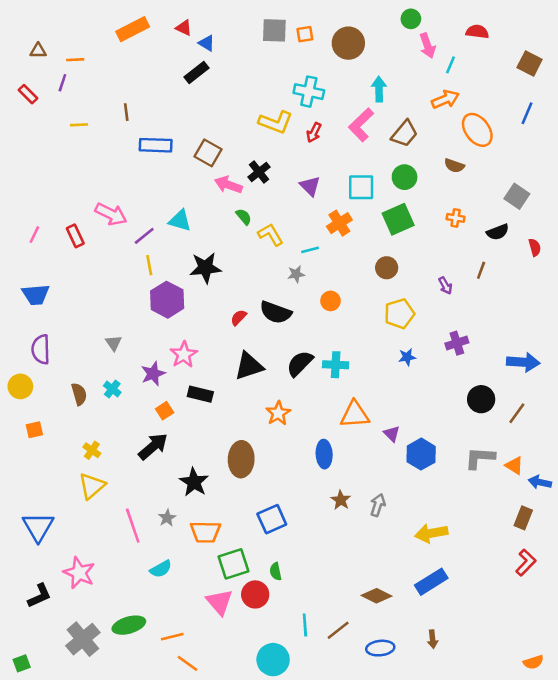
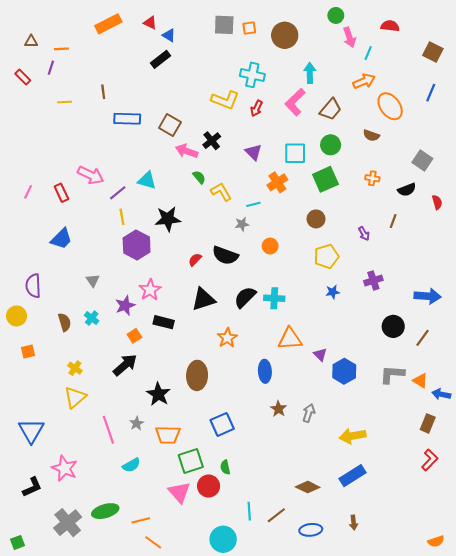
blue trapezoid: (36, 295) -> (61, 239), moved, turned -40

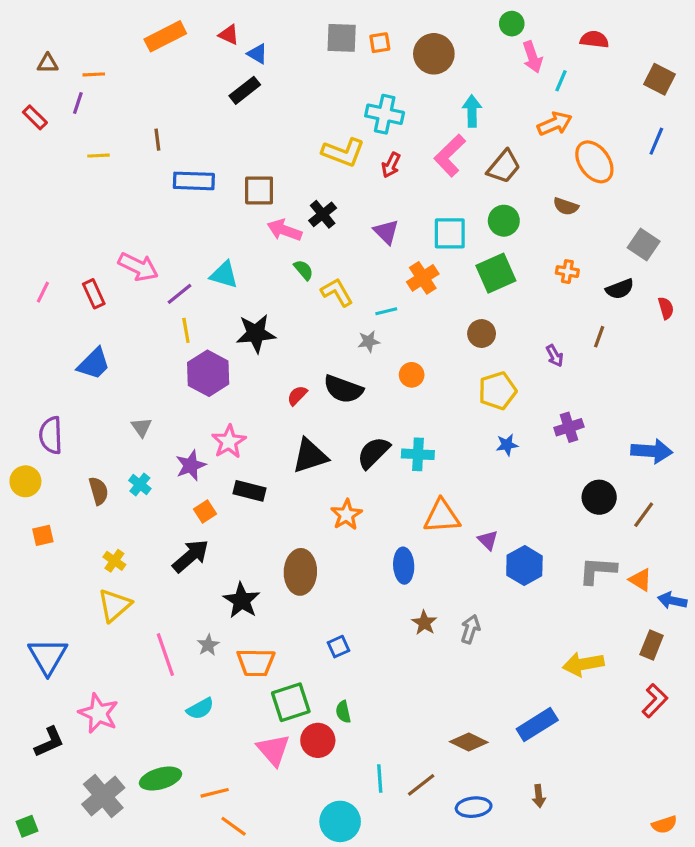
brown square: (170, 125) -> (259, 190), turned -30
blue square: (222, 424) -> (339, 647), size x0.6
yellow arrow: (353, 436) -> (583, 664), moved

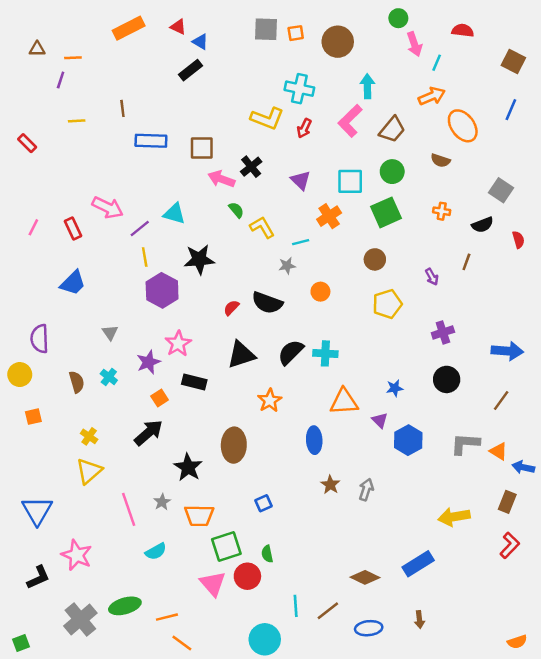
red rectangle: (35, 117) -> (27, 143), moved
blue star: (507, 445) -> (395, 388), moved
black circle: (599, 497) -> (447, 379), moved

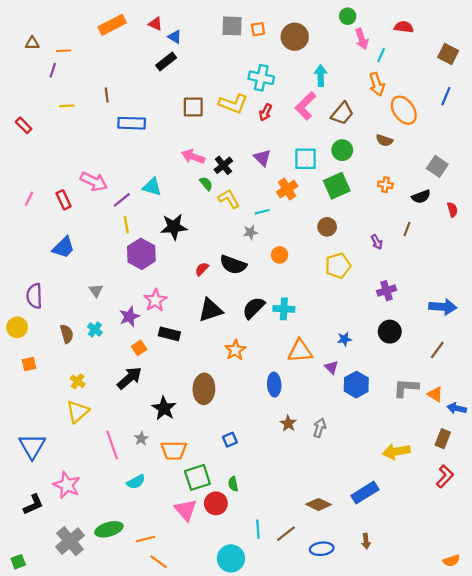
orange arrow: (432, 96) -> (377, 84), turned 95
brown square: (202, 148) -> (193, 107), moved
black cross: (251, 167) -> (223, 165), moved

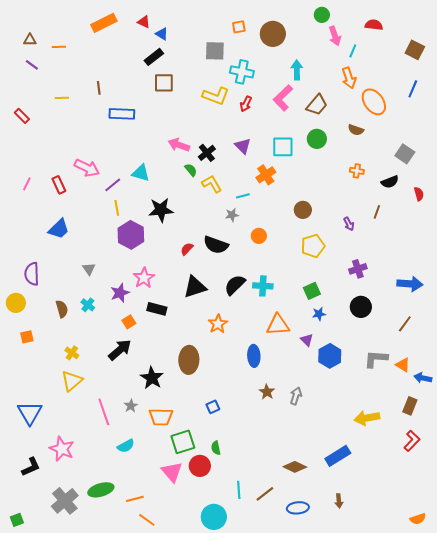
gray square: (232, 26) -> (215, 51), moved
purple line: (53, 70) -> (32, 65), moved, turned -72
brown square: (193, 107) -> (164, 83), moved
green square: (337, 186) -> (312, 291), moved, size x0.7

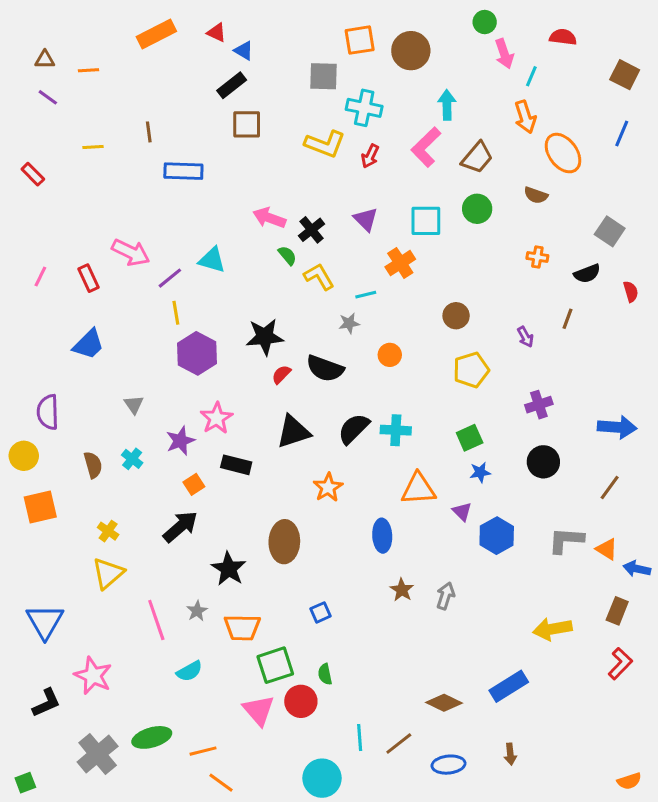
orange square: (239, 27) -> (360, 40), size x1.5
black star: (161, 210) -> (265, 337), moved
orange square: (27, 337) -> (40, 507), size x1.6

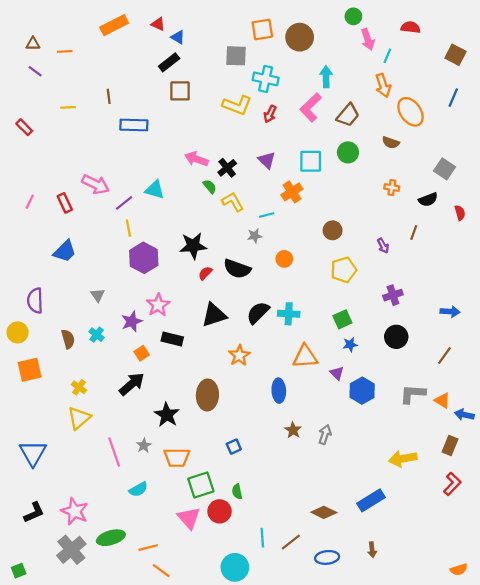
blue arrow: (617, 427) -> (450, 312), size x0.7
pink star: (93, 676) -> (75, 511), moved

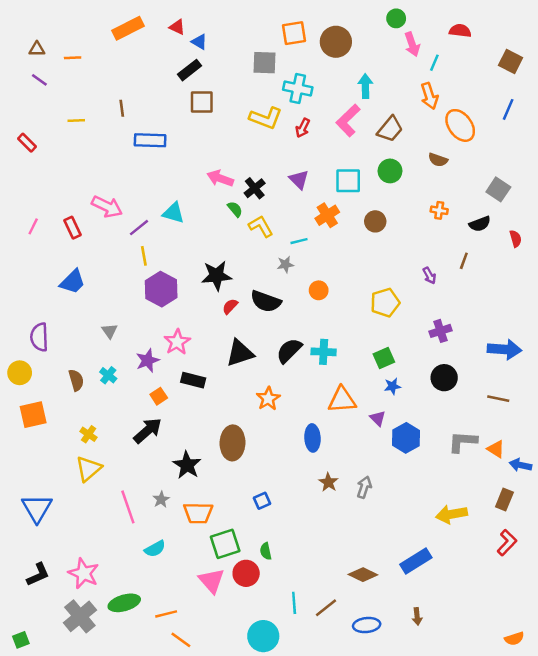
brown circle: (333, 230) -> (375, 221), moved
blue arrow: (450, 312) -> (504, 349), size x1.5
brown line: (445, 355) -> (498, 399), turned 66

